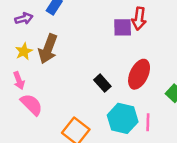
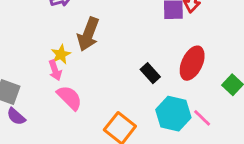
yellow star: (24, 51) -> (61, 54), moved
pink line: (148, 122) -> (202, 118), turned -48

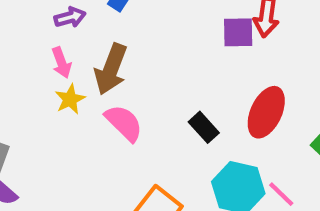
pink arrow: (55, 70) -> (61, 63), moved
pink semicircle: (69, 98) -> (124, 123), moved

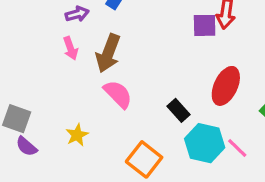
yellow star: (70, 99) -> (77, 135), moved
black rectangle: (204, 127) -> (178, 110), moved

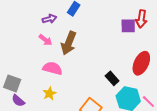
pink arrow: (71, 48) -> (45, 40), turned -32
pink semicircle: (118, 94) -> (52, 68), moved, turned -30

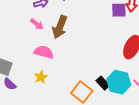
black rectangle: (112, 78) -> (103, 83), moved

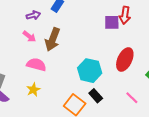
cyan hexagon: (119, 82) -> (90, 71), moved

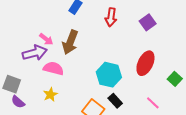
purple arrow: (33, 15) -> (35, 53), moved, size x1.6
red arrow: (125, 15) -> (111, 17), moved
purple square: (112, 22) -> (148, 22), moved, turned -35

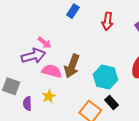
brown arrow: (70, 42) -> (72, 66), moved
purple semicircle: (18, 102) -> (27, 103), moved, turned 48

